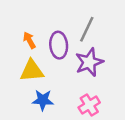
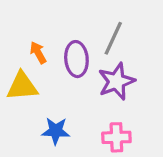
yellow triangle: (32, 71) -> (22, 86), moved
pink cross: (89, 105) -> (116, 137), turned 30

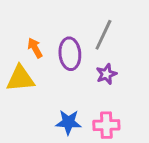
purple star: (116, 81) -> (106, 74), size x0.6
blue star: (56, 131) -> (68, 122), moved

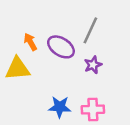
purple ellipse: (70, 54) -> (61, 47), turned -52

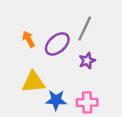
purple ellipse: (61, 47) -> (57, 44), turned -75
yellow triangle: (18, 69) -> (33, 82), moved

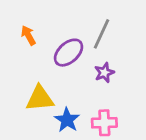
orange arrow: (29, 39) -> (28, 35), moved
blue star: (56, 100) -> (67, 120), turned 30

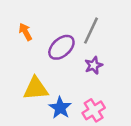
pink cross: (104, 123) -> (94, 110), turned -30

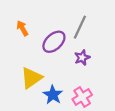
yellow triangle: (36, 88) -> (31, 78), turned -30

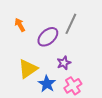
purple star: (82, 58) -> (64, 63), moved

